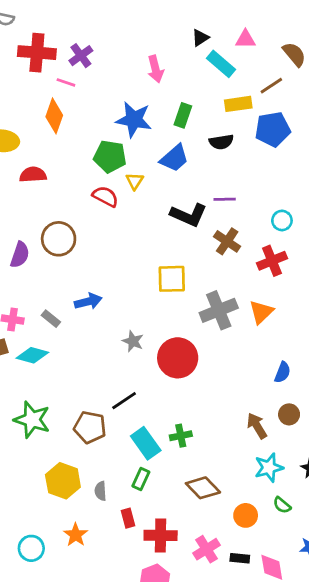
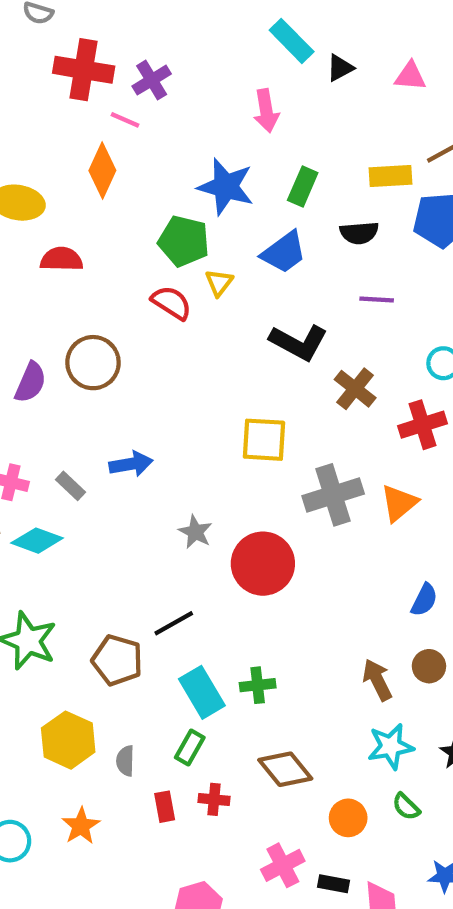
cyan rectangle: (221, 64) -> (292, 41), moved
purple line: (225, 199) -> (377, 300), moved
red cross: (161, 535) -> (214, 799), moved, size x0.6

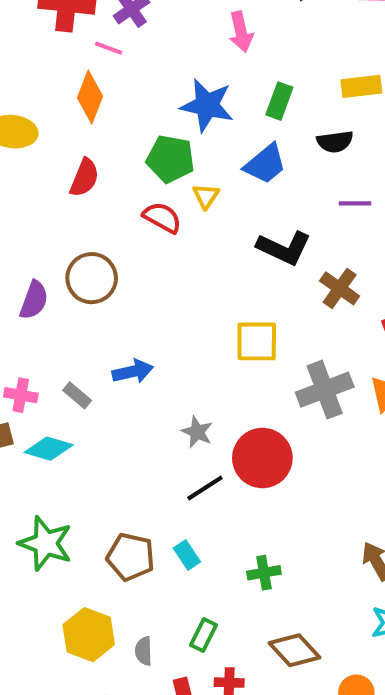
red semicircle: (62, 259) -> (84, 178), moved, turned 114
black line: (174, 623) -> (205, 488), moved
cyan rectangle: (202, 692) -> (187, 555), moved, size x0.6

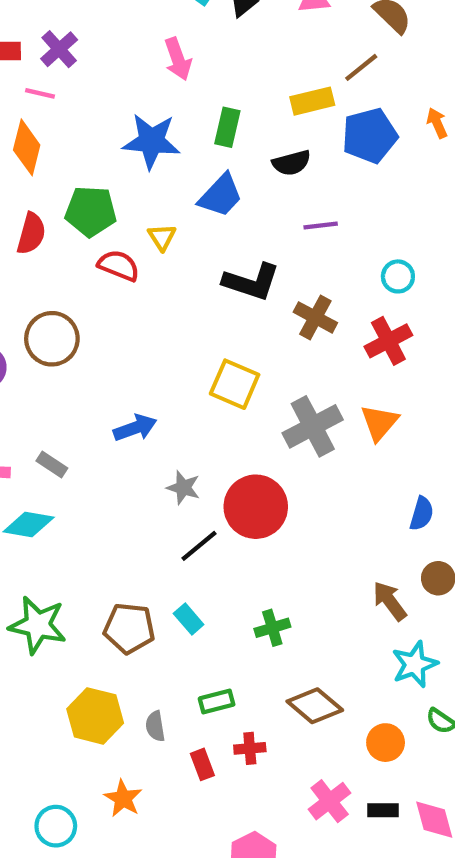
green pentagon: (170, 159) -> (91, 211), moved
yellow square: (257, 341) -> (235, 384), turned 30
blue arrow: (133, 371) -> (135, 428), moved
green rectangle: (204, 635) -> (217, 701), turned 56

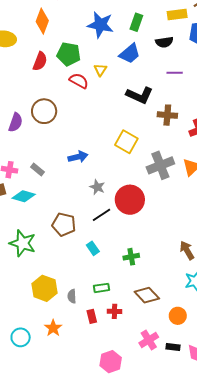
brown cross: (315, 317) -> (167, 115), turned -30
brown pentagon: (129, 628) -> (64, 224), moved

